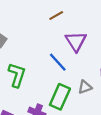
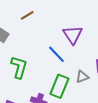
brown line: (56, 15) -> (27, 15), moved

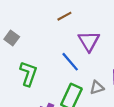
brown line: (27, 15) -> (64, 16), moved

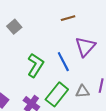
green L-shape: (28, 74) -> (35, 65), moved

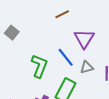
gray triangle: (82, 92) -> (87, 67), moved

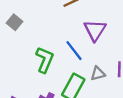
gray triangle: (87, 67) -> (98, 74), moved

